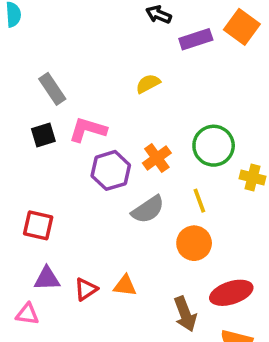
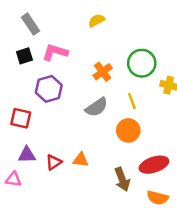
purple hexagon: (111, 170) -> (49, 89), moved

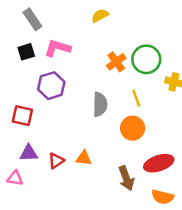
orange cross: (103, 72) -> (116, 62), moved
gray semicircle: (97, 107) -> (100, 104), turned -55

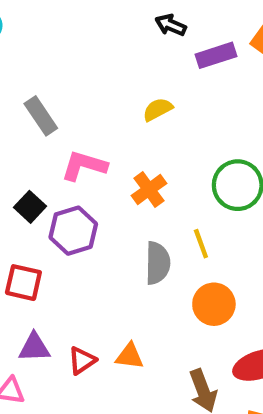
black square: (26, 52) -> (30, 207), moved, turned -30
orange cross: (116, 62) -> (149, 189), moved
yellow line: (136, 98) -> (201, 244), moved

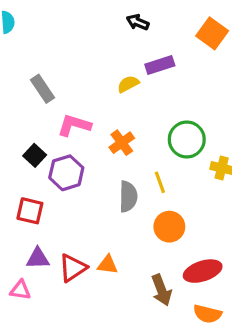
purple rectangle: (216, 55) -> (160, 65), moved
red triangle: (82, 360) -> (73, 268), size x1.4

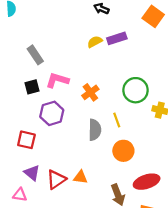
yellow semicircle: (128, 84) -> (95, 42), moved
black square: (35, 155) -> (32, 87), moved, turned 32
purple triangle: (38, 258) -> (32, 173), turned 42

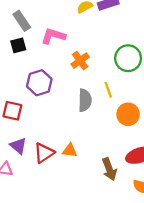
pink L-shape: (57, 80) -> (53, 36), moved
black square: (32, 87) -> (18, 45), moved
orange circle: (123, 151) -> (128, 114), moved

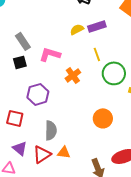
yellow line: (108, 90) -> (97, 54), moved
gray semicircle: (85, 100) -> (51, 130), moved
orange circle: (128, 114) -> (103, 118), moved

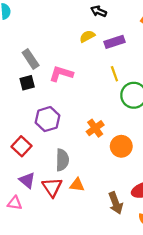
yellow semicircle: (77, 29) -> (87, 36), moved
orange cross: (73, 75) -> (95, 128), moved
red square: (15, 118) -> (21, 146), turned 30
red triangle: (42, 154) -> (52, 187), turned -30

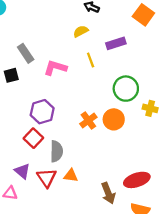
purple rectangle: (114, 42) -> (116, 43), moved
yellow line: (114, 74) -> (91, 60), moved
black square: (27, 83) -> (11, 75), moved
red square: (21, 146) -> (33, 138), moved
orange circle: (121, 146) -> (114, 119), moved

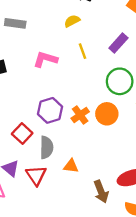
purple rectangle: (116, 43) -> (118, 43), moved, turned -30
gray rectangle: (26, 53) -> (15, 23), moved, turned -48
purple hexagon: (42, 112) -> (50, 110), moved
orange triangle: (71, 176) -> (71, 166), moved

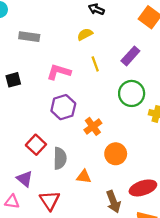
purple hexagon: (50, 110) -> (63, 107), moved
orange circle: (107, 114) -> (116, 154), moved
red triangle: (36, 175) -> (50, 200), moved

